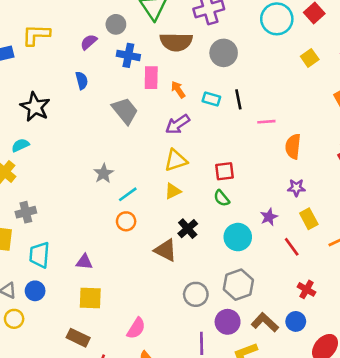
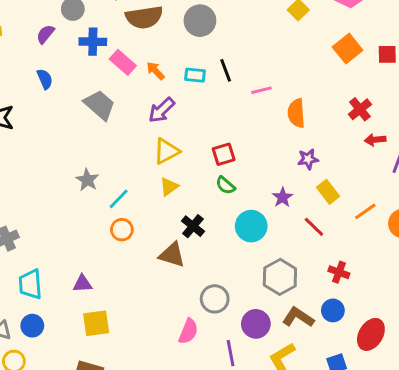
pink rectangle: (151, 78) -> (123, 62), turned -40
gray hexagon: (238, 285) -> (280, 277), moved
pink semicircle: (136, 328) -> (188, 331), moved

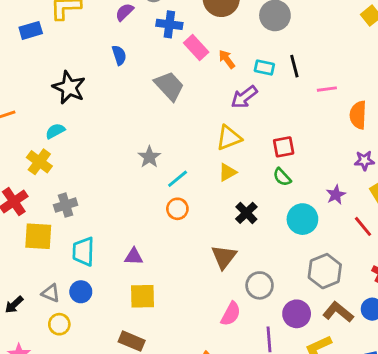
purple arrow: (162, 110) -> (244, 97), moved
brown triangle: (172, 255) -> (224, 257), moved, turned 44

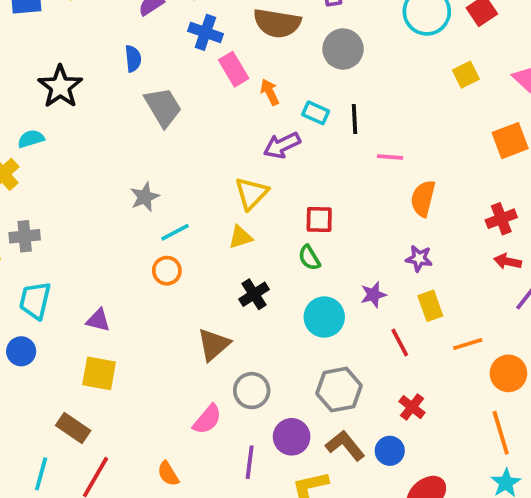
gray trapezoid: (169, 86) -> (163, 107), moved
yellow triangle: (229, 138) -> (251, 193), turned -36

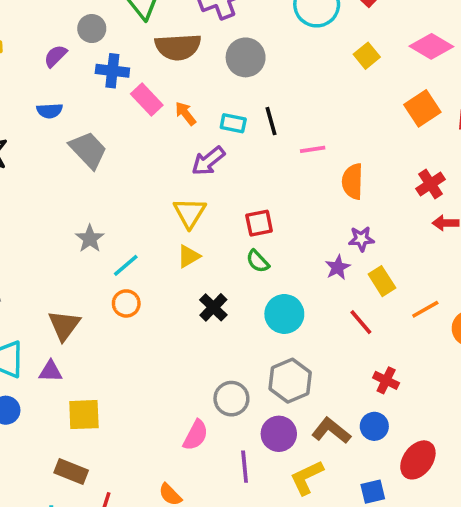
blue semicircle: (133, 59) -> (50, 111), turned 105
purple star: (373, 295) -> (338, 267), moved
purple triangle: (98, 320) -> (51, 371), moved
brown triangle: (214, 345) -> (64, 325), moved
gray hexagon: (339, 390) -> (290, 381), moved

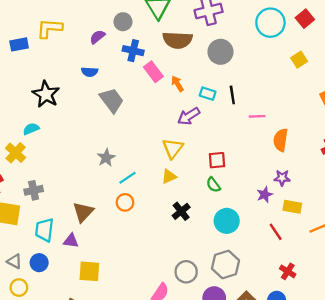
yellow rectangle: (382, 281) -> (292, 207), turned -54

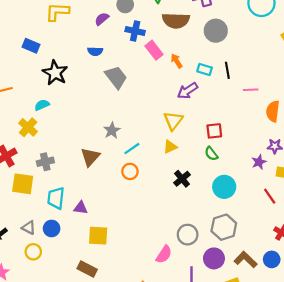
blue rectangle: (19, 44) -> (31, 46), moved, turned 35
brown triangle: (83, 212) -> (90, 157), moved

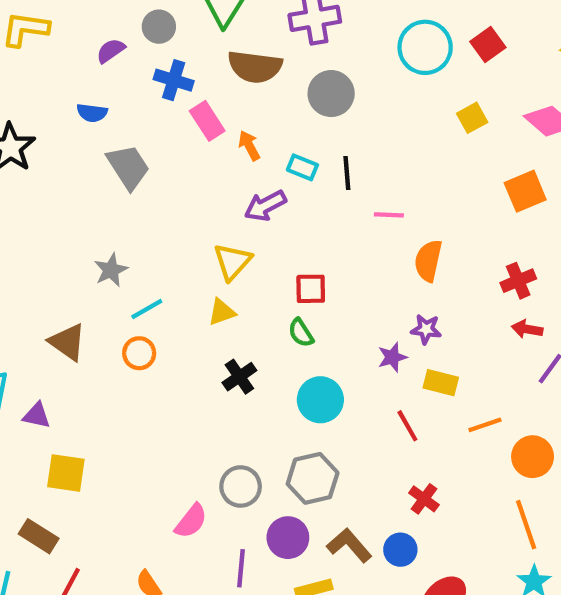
brown triangle: (90, 157) -> (67, 342), moved, turned -42

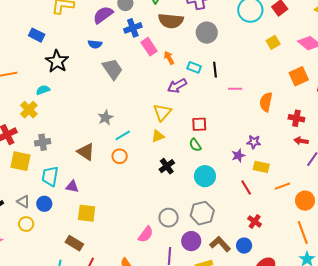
purple semicircle: (111, 51) -> (103, 15), size x1.5
blue cross: (174, 80) -> (133, 28), turned -36
orange semicircle: (428, 261) -> (266, 102), moved
red cross: (518, 281) -> (296, 118), turned 35

